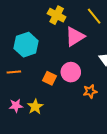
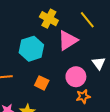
cyan hexagon: (26, 45) -> (31, 49), moved
pink circle: (71, 72) -> (76, 77), moved

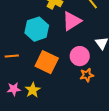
orange square: (42, 83) -> (47, 62), size x1.6

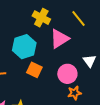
orange square: (47, 62) -> (34, 70), moved, size x0.7

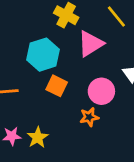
orange star: (74, 93) -> (89, 117), moved

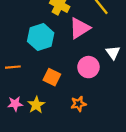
orange square: (57, 86) -> (52, 77), moved
orange star: (89, 117) -> (78, 104), moved

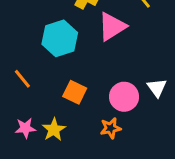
white triangle: (113, 53) -> (157, 88), moved
orange line: (13, 67) -> (22, 79), turned 56
pink circle: (88, 67) -> (124, 97), moved

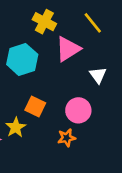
white triangle: (157, 88) -> (98, 75), moved
yellow star: (54, 130) -> (16, 127), moved

